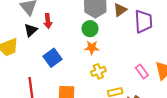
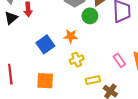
green circle: (90, 29) -> (90, 16), moved
blue square: (52, 58) -> (45, 44), moved

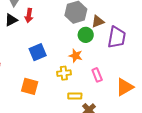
orange star: (71, 36) -> (76, 56), moved
pink rectangle: (119, 60) -> (97, 75), moved

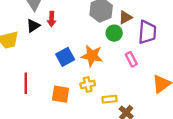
orange star: (76, 56) -> (92, 56), moved, size x1.5
yellow cross: (64, 73) -> (88, 84), moved
pink rectangle: (97, 75) -> (131, 59), moved

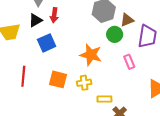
blue square: (65, 57) -> (47, 43), moved
orange square: (61, 94) -> (58, 79), moved

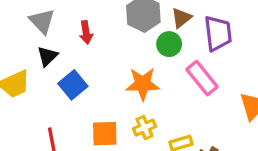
red arrow: (54, 15) -> (86, 32), moved
pink rectangle: (129, 62) -> (202, 78), size x1.5

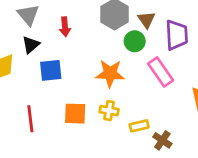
brown triangle: (181, 18) -> (146, 20), turned -30
blue square: (73, 85) -> (51, 70), turned 30
yellow cross: (144, 128) -> (109, 111), turned 30

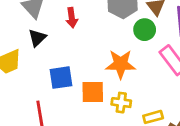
blue square: (51, 70) -> (61, 78), moved
orange square: (75, 114) -> (93, 92), moved

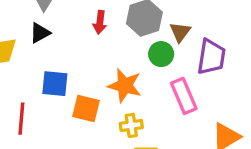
red arrow: (72, 18) -> (100, 22), moved
yellow cross: (121, 103) -> (131, 125), moved, turned -30

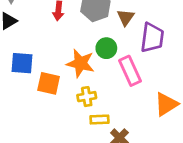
green circle: (161, 54) -> (106, 48), moved

